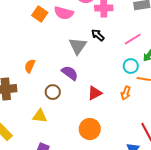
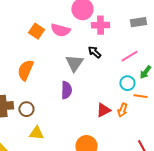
orange semicircle: (30, 66) -> (25, 70), moved, size x1.5
purple semicircle: (70, 73) -> (66, 90), turned 54
brown circle: (53, 92) -> (26, 109), moved
red triangle: (95, 93) -> (103, 110), moved

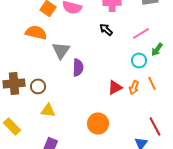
gray triangle: (74, 63) -> (61, 50), moved
orange semicircle: (25, 70) -> (36, 32), moved, turned 80
orange line: (140, 96) -> (152, 83), moved, turned 56

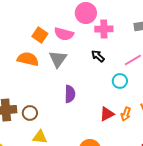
gray triangle: (61, 50) -> (58, 59), moved
cyan circle: (139, 60) -> (120, 81), moved

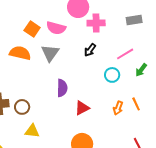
black arrow: (98, 56) -> (90, 50), turned -96
red triangle: (107, 114) -> (82, 108), moved

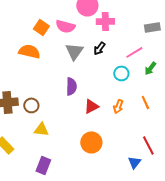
gray rectangle: (134, 20) -> (152, 27), moved
gray triangle: (50, 53) -> (74, 51), moved
orange arrow: (118, 108) -> (118, 106), moved

